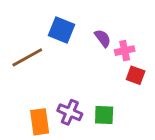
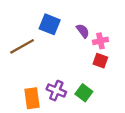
red square: (136, 75) -> (100, 61), moved
green square: (104, 115) -> (84, 93), turned 35

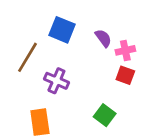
brown line: (22, 46) -> (28, 57), turned -30
purple cross: (56, 91) -> (56, 81), moved

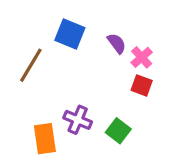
pink cross: (125, 50) -> (142, 57), turned -30
purple cross: (56, 81) -> (78, 120), moved

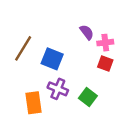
blue square: (70, 34) -> (52, 59), moved
pink cross: (142, 57) -> (105, 43), turned 35

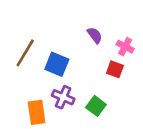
pink cross: (105, 43) -> (125, 47), moved, turned 35

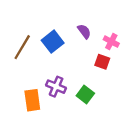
blue square: (57, 64) -> (53, 42), moved, turned 30

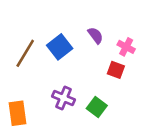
orange rectangle: (32, 100) -> (18, 113), moved

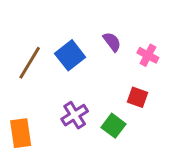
red square: (116, 70) -> (137, 97), moved
purple cross: (64, 98) -> (75, 115), turned 35

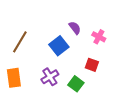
blue square: (70, 55) -> (59, 46), moved
orange rectangle: (21, 133) -> (14, 78), moved

